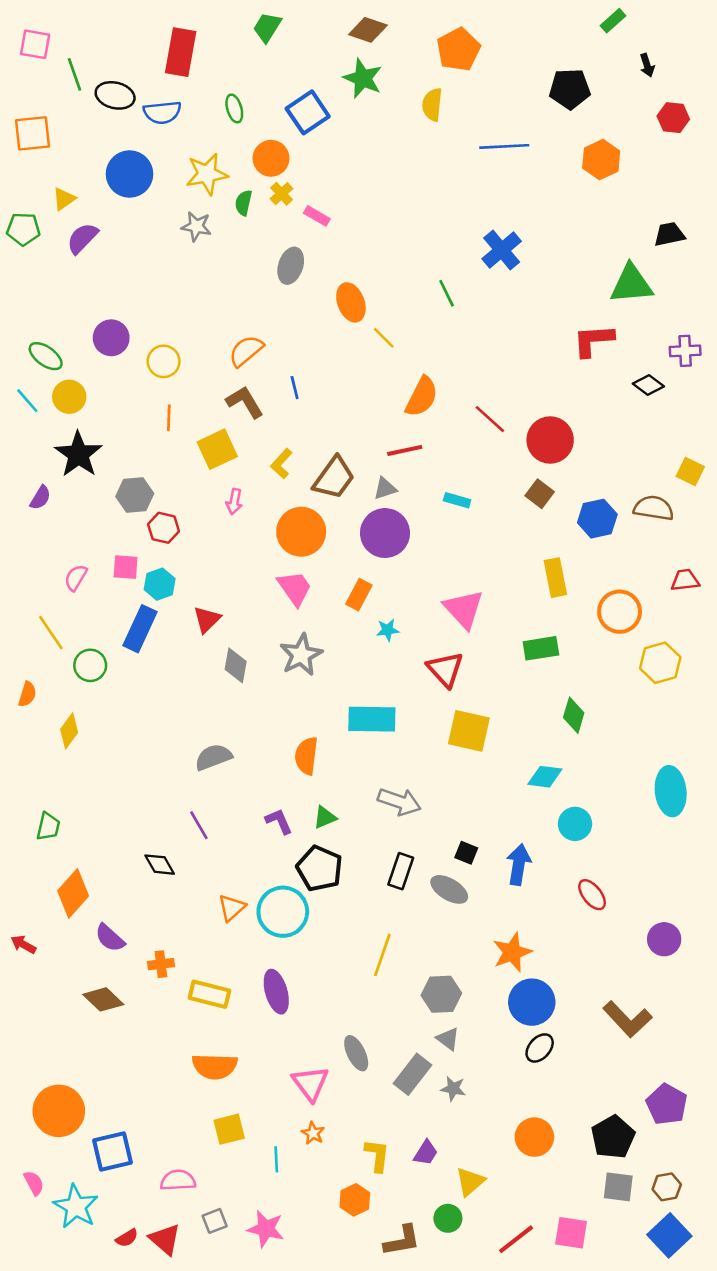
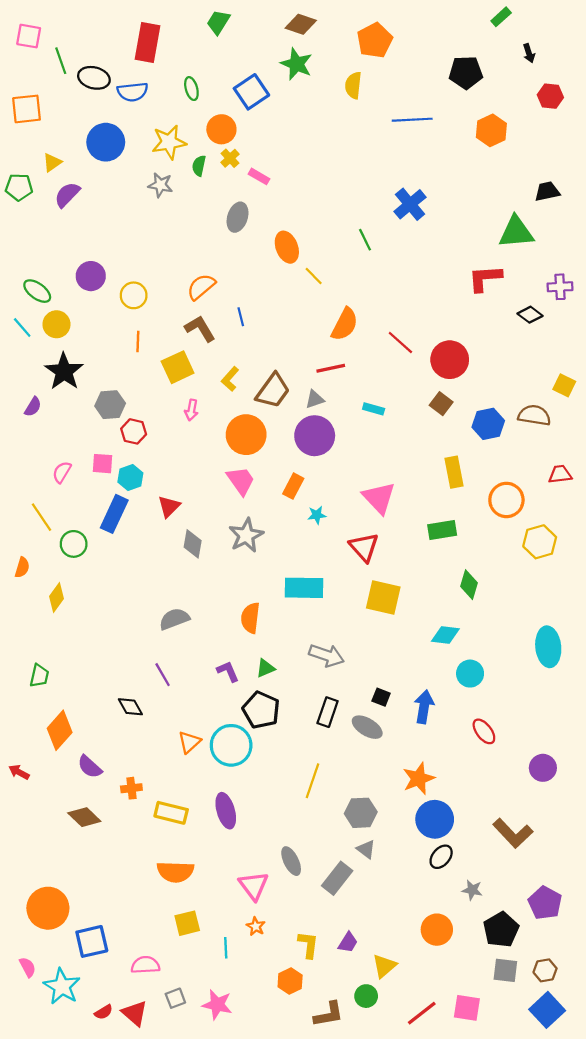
gray star: (453, 1089) -> (472, 890), moved

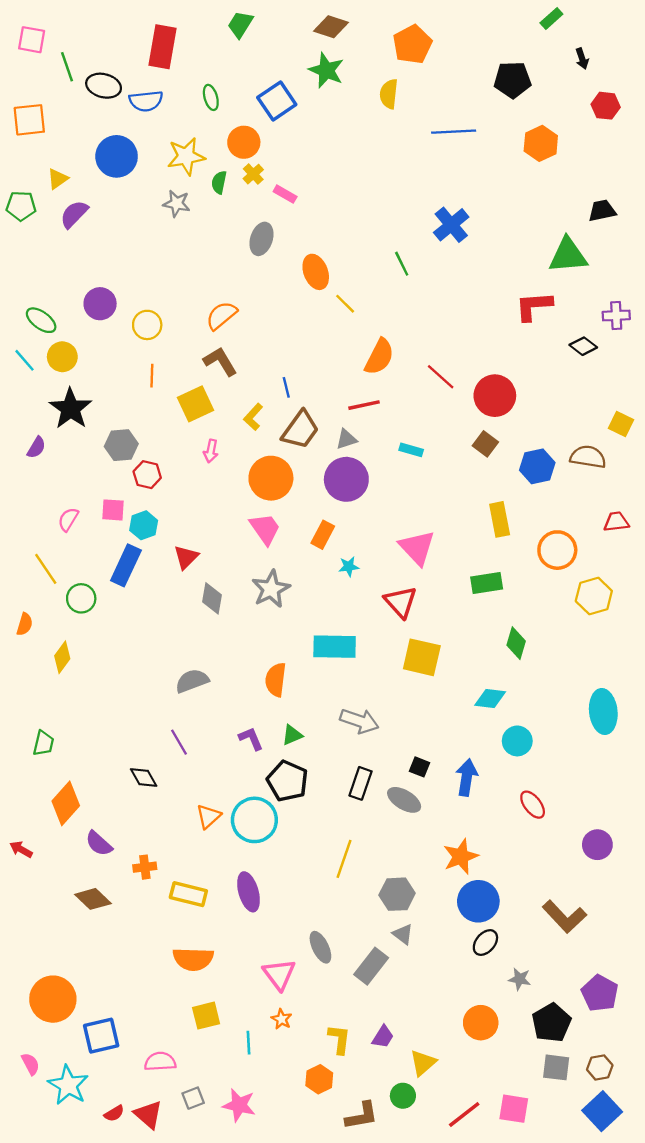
blue line: (241, 317) -> (286, 387), moved

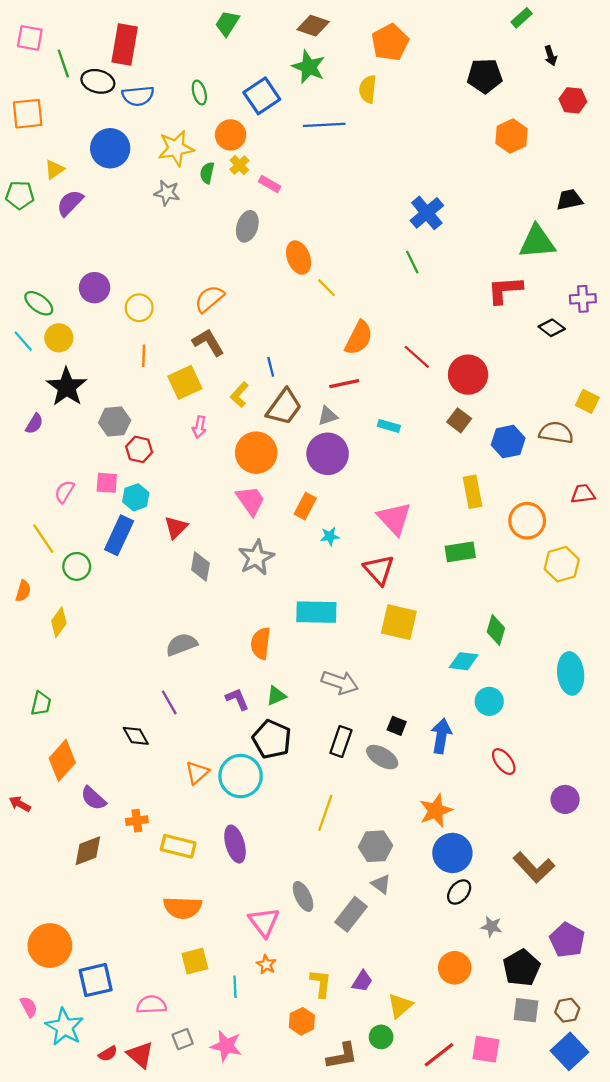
red rectangle: (162, 47) -> (125, 45), moved
blue line: (454, 132) -> (324, 125), moved
green line: (402, 264) -> (412, 262), moved
green diamond: (516, 643) -> (496, 630), moved
brown diamond: (93, 899) -> (88, 851), turned -64

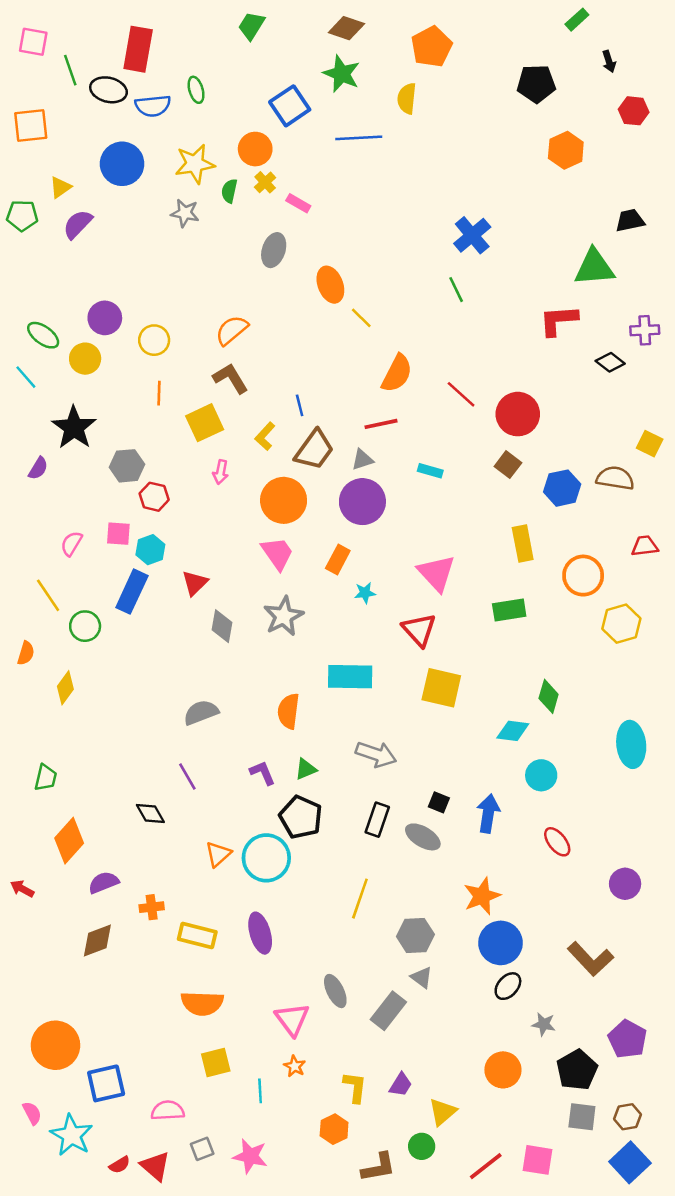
green ellipse: (199, 93) -> (196, 90), moved
yellow circle: (59, 338) -> (85, 359), moved
purple semicircle: (93, 798) -> (104, 883), turned 116

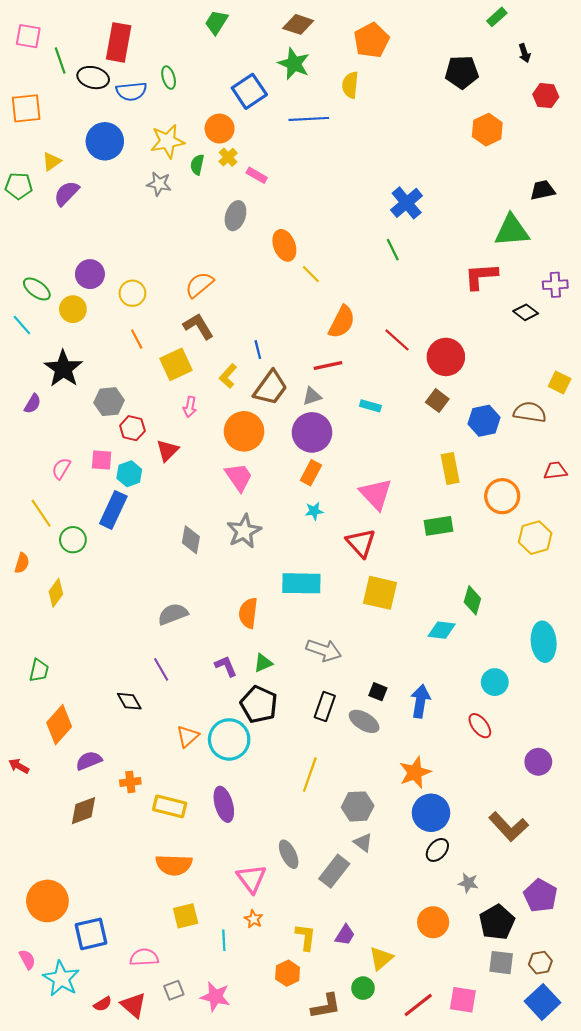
orange line: (159, 393) -> (137, 339), turned -30
orange rectangle: (338, 560) -> (311, 473), moved
red triangle: (195, 583) -> (167, 450), moved
cyan circle: (541, 775) -> (495, 682), moved

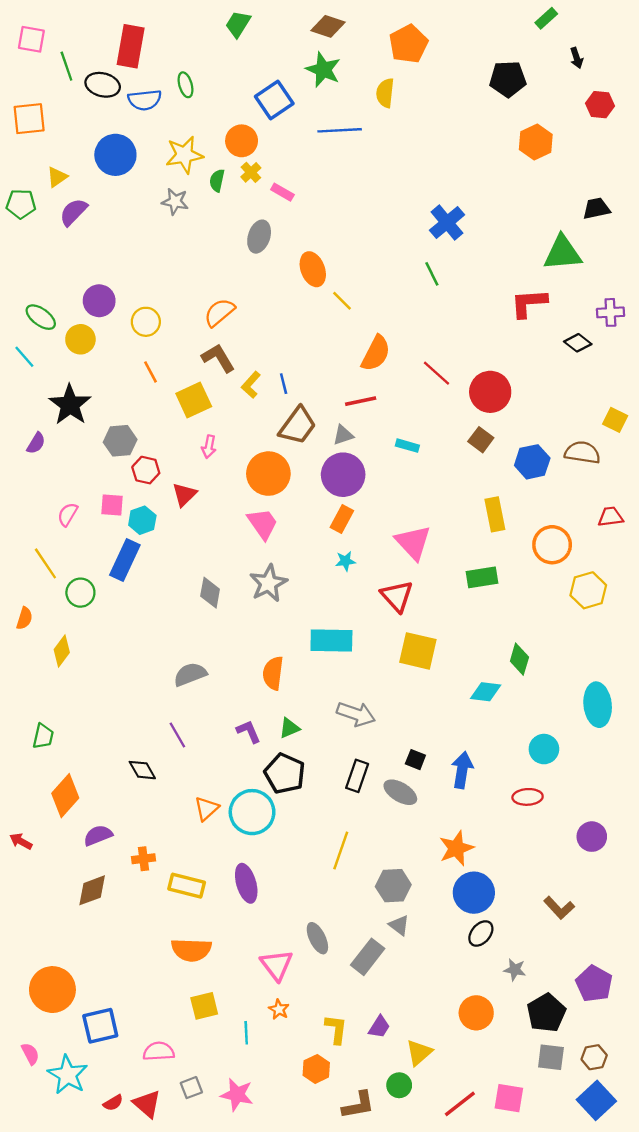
yellow L-shape: (228, 376) -> (251, 385), moved
red ellipse: (480, 726) -> (528, 797), turned -55
brown L-shape: (509, 827) -> (559, 908), size x0.7

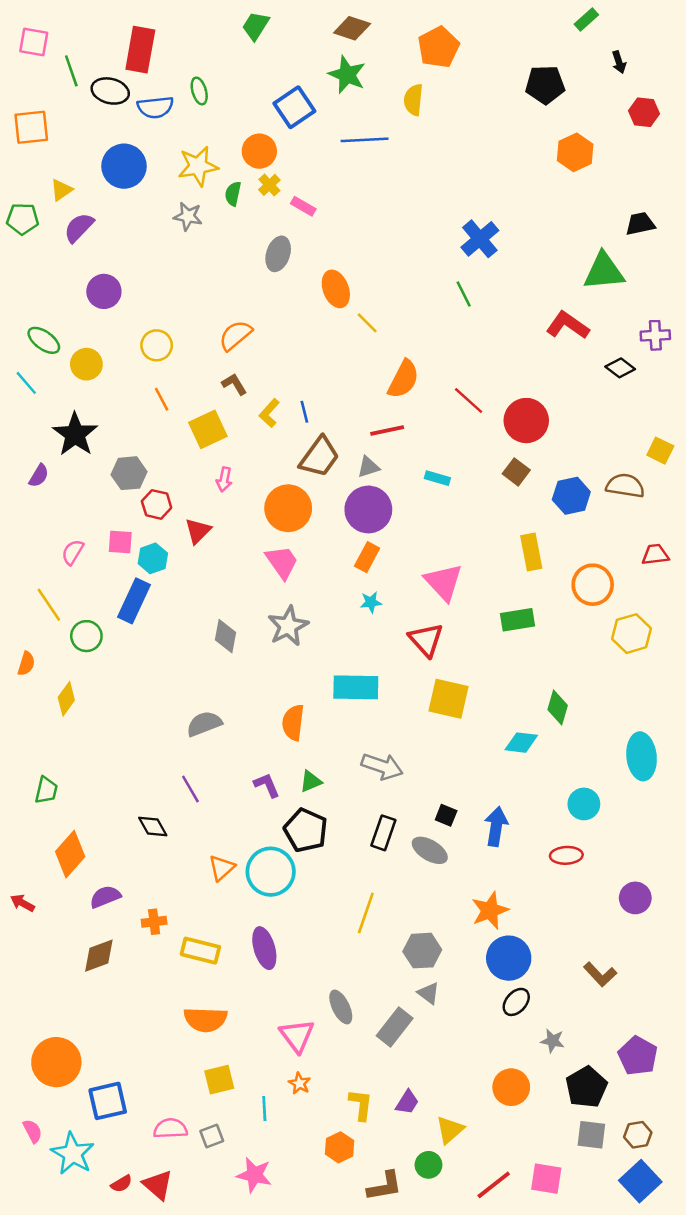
purple circle: (99, 301) -> (104, 291), moved
red L-shape: (529, 303) -> (568, 325), turned 39
brown L-shape: (218, 358) -> (234, 384), size x0.7
gray square: (191, 1088) -> (212, 1136), moved

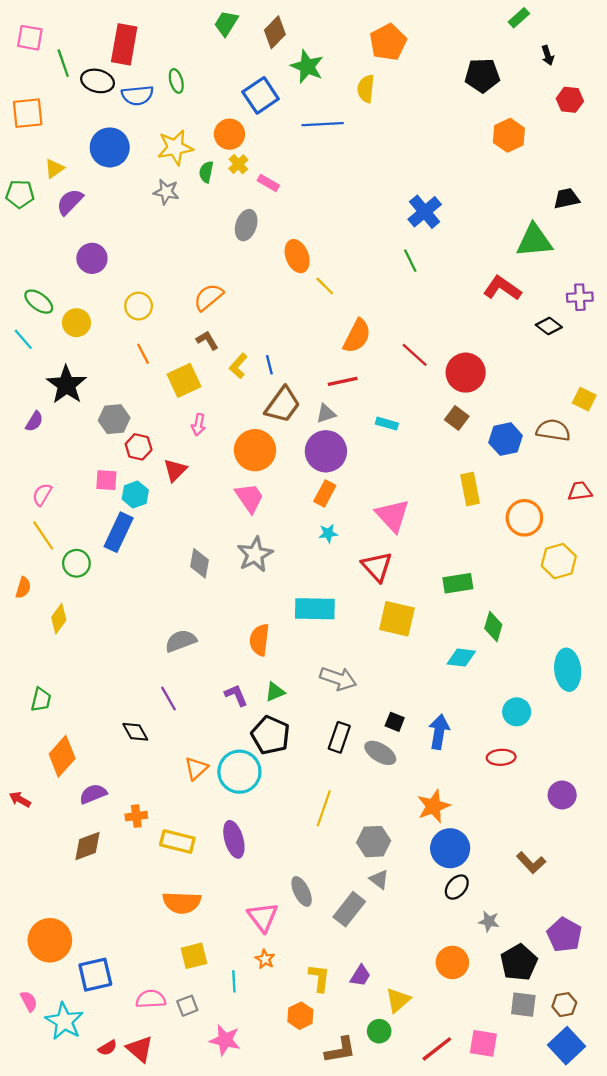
brown diamond: (352, 28) -> (275, 32), moved, turned -64
pink semicircle: (73, 552) -> (42, 495), moved
green rectangle: (517, 620) -> (458, 583), moved

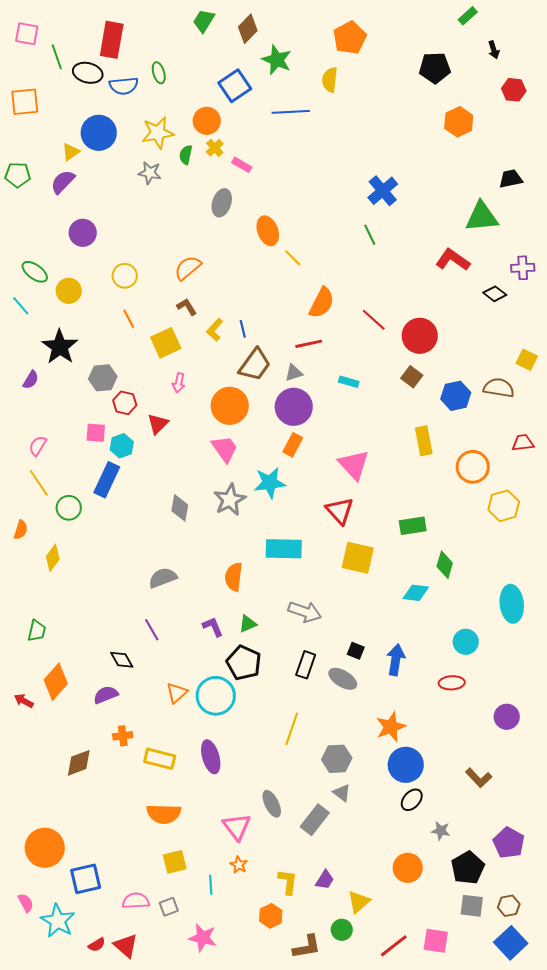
yellow triangle: (54, 169) -> (71, 152), moved
cyan star: (328, 533) -> (270, 483), moved, size x1.8
purple semicircle: (93, 794) -> (106, 695), moved
red arrow: (20, 799) -> (24, 701), moved

